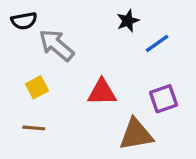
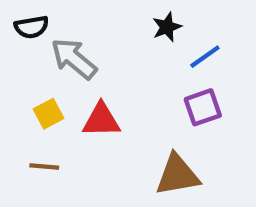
red triangle: (102, 92) -> (101, 120), moved
purple square: (164, 99) -> (203, 107), moved

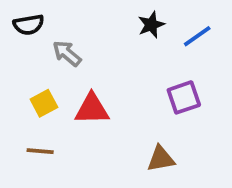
blue line: (205, 57) -> (197, 36), moved
gray arrow: (74, 59) -> (67, 53), size x0.7
brown triangle: (177, 175) -> (161, 159), size x0.7

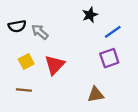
black semicircle: (29, 25) -> (17, 26), moved
blue line: (197, 36) -> (113, 32), moved
red triangle: (92, 109) -> (55, 65), turned -45

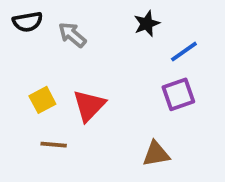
black semicircle: (17, 26) -> (28, 22), moved
gray arrow: (40, 32) -> (72, 35), moved
brown line: (24, 90) -> (54, 145), moved

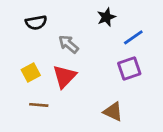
black semicircle: (28, 22) -> (36, 23), moved
gray arrow: (72, 35) -> (69, 44), moved
brown triangle: (156, 154) -> (113, 112), turned 35

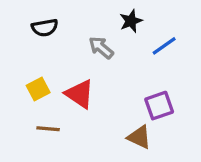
gray arrow: (69, 44) -> (101, 48), moved
purple square: (129, 68) -> (159, 106), moved
red triangle: (64, 77) -> (80, 94), turned -40

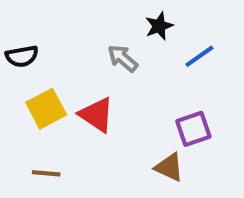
black semicircle: (45, 28) -> (22, 56), moved
yellow square: (38, 89) -> (46, 109), size x1.4
brown line: (48, 129) -> (46, 173), moved

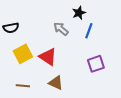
blue line: (199, 56) -> (89, 31), moved, turned -35
brown triangle: (169, 167) -> (56, 83), moved

